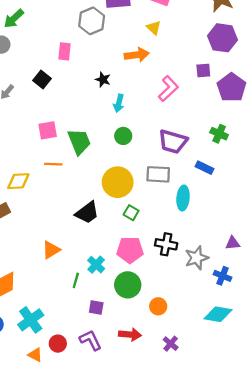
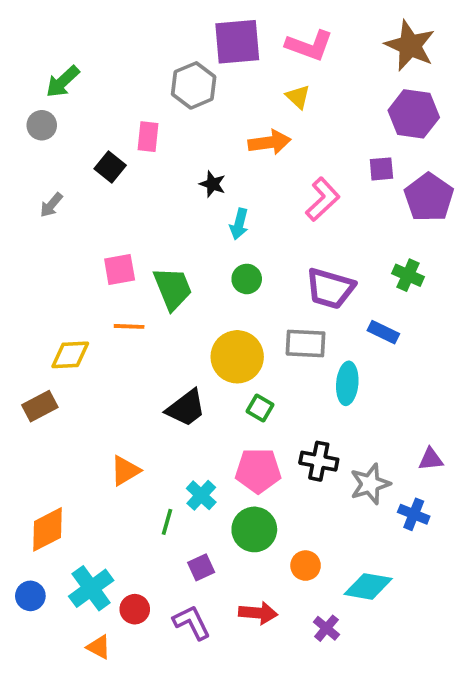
black square: (42, 80) -> (110, 167), moved
purple square: (96, 307) -> (201, 567), turned -35
cyan diamond: (218, 314) -> (368, 586), moved
red circle: (58, 344) -> (135, 609), moved

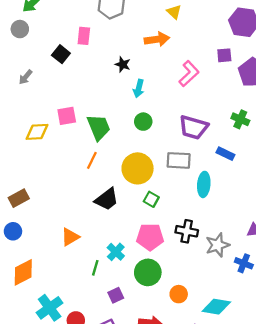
orange line: (129, 326) -> (92, 160), moved, turned -66
yellow diamond: (70, 355) -> (37, 132), moved
blue circle: (30, 596) -> (13, 231), moved

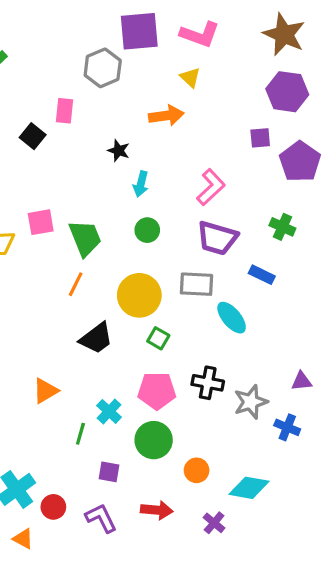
pink L-shape: (189, 74) -> (211, 187), moved
cyan ellipse: (204, 184) -> (232, 318), turned -45
purple square: (116, 295) -> (109, 472), turned 35

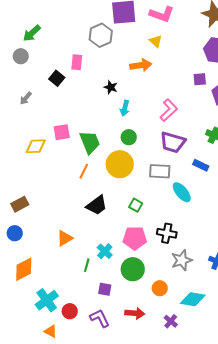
yellow circle: (139, 295) -> (120, 164), moved
gray star: (251, 402) -> (182, 260), moved

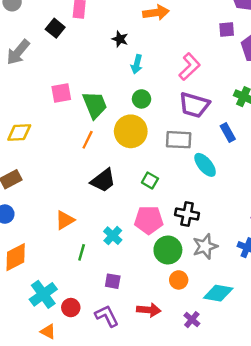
gray arrow: (26, 98) -> (18, 52), size x1.6
yellow diamond: (36, 146) -> (19, 133), moved
blue rectangle: (201, 165) -> (228, 133), turned 35
green line: (87, 265) -> (82, 252), moved
green circle: (133, 269) -> (168, 250), moved

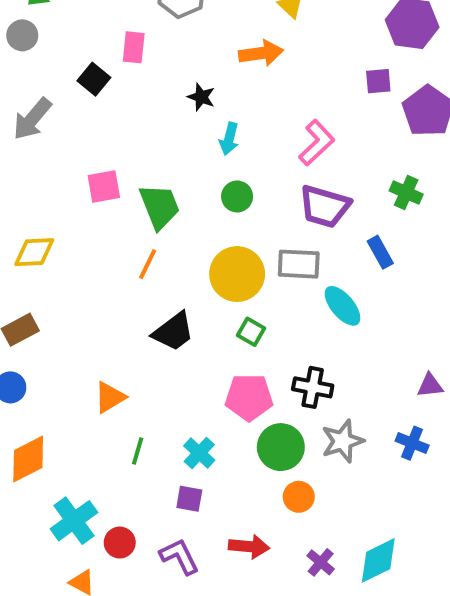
yellow circle: (131, 131) -> (237, 274), moved
cyan cross: (113, 236) -> (199, 453), moved
cyan diamond: (218, 293) -> (378, 560), moved, turned -36

